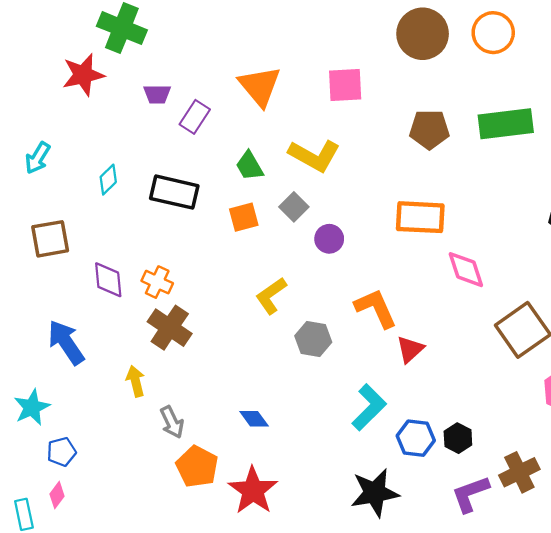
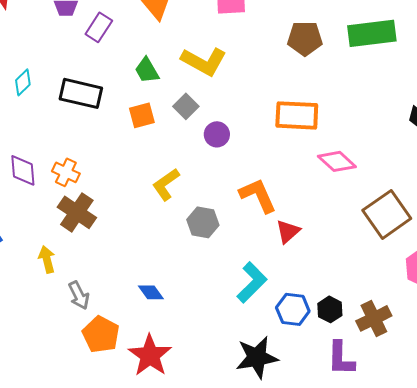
pink diamond: (466, 270) -> (337, 161), turned -30
brown cross: (519, 472) -> (374, 318), moved
purple L-shape: (470, 494) -> (341, 358), turned -69

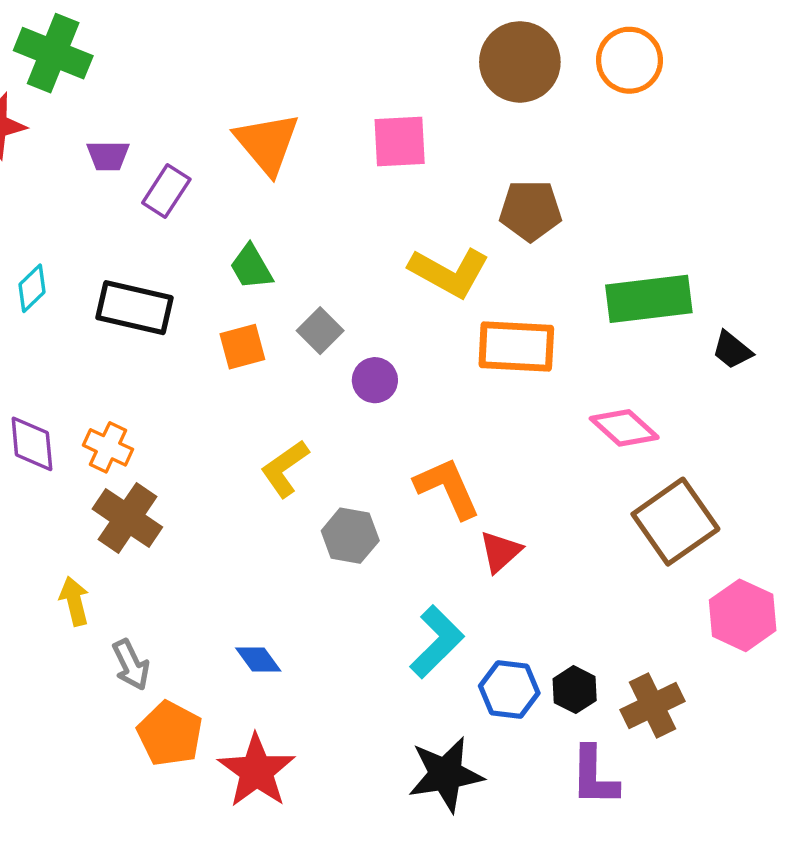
green rectangle: (372, 33) -> (649, 299), moved
yellow L-shape: (204, 61) -> (449, 272), moved
pink diamond: (337, 161) -> (624, 428), moved

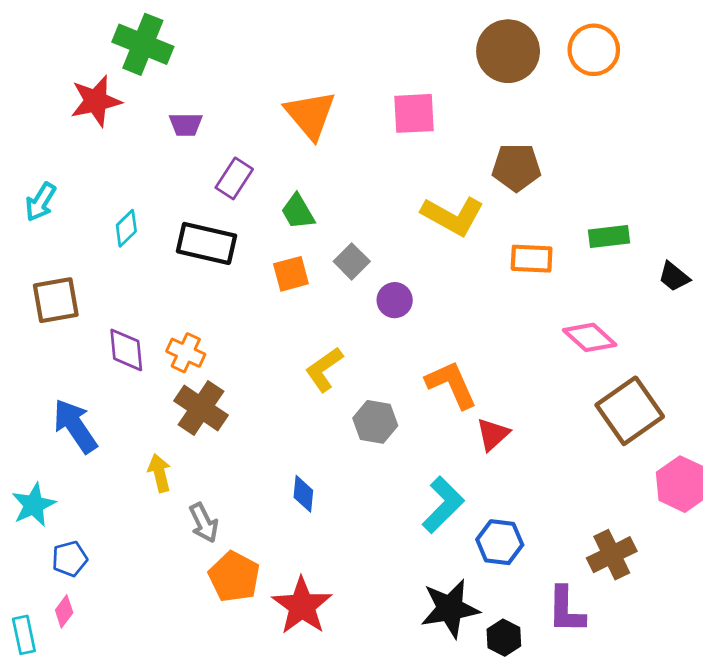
purple rectangle: (166, 191) -> (234, 178), moved
green rectangle: (649, 299) -> (609, 237), size x0.6
orange rectangle: (516, 347) -> (532, 259), moved, size x0.7
blue diamond: (258, 659) -> (303, 494), moved, turned 42
black hexagon: (575, 690) -> (504, 638), moved

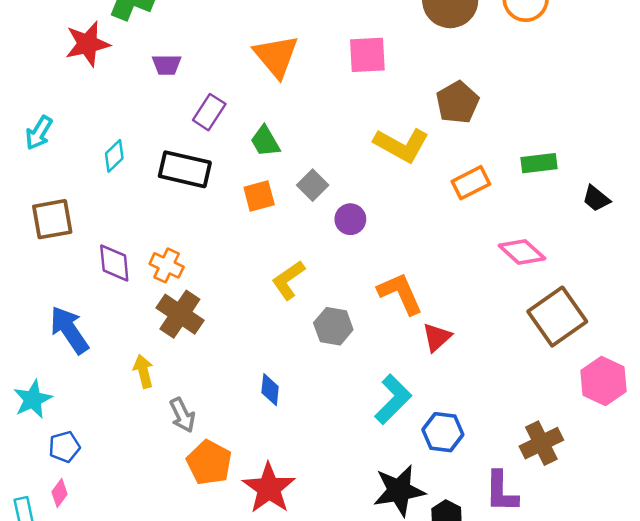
brown pentagon: (516, 167) -> (457, 102), turned -30
orange rectangle: (532, 259) -> (471, 183), turned -30

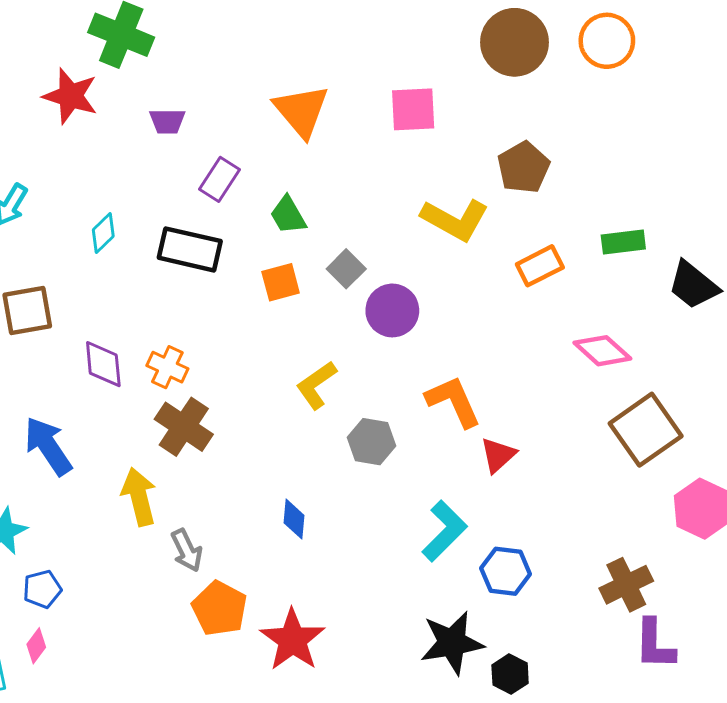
red star: (87, 44) -> (70, 96), turned 30
black trapezoid: (596, 198) -> (693, 285), size x1.5
purple circle: (350, 219) -> (392, 310), size x1.4
yellow arrow: (143, 371) -> (139, 497), size x1.4
purple L-shape: (501, 492) -> (655, 644), moved

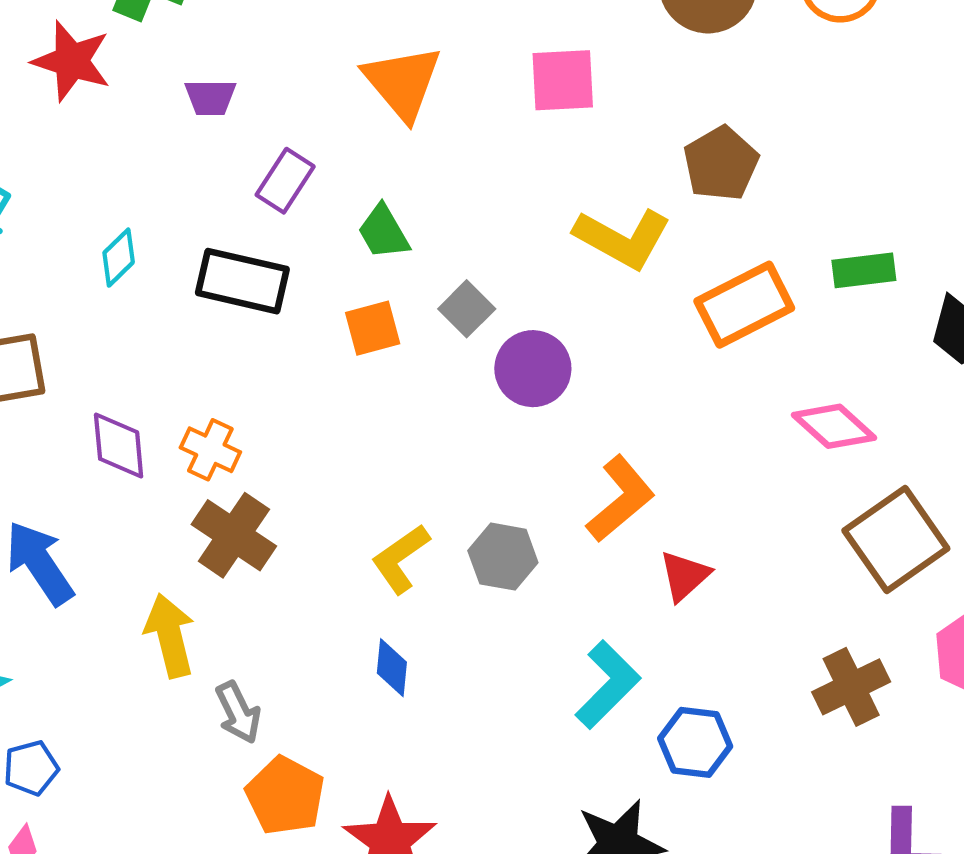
orange rectangle: (540, 266) -> (744, 305), size x1.4
yellow L-shape: (316, 385) -> (400, 559), moved
orange L-shape: (453, 401) -> (620, 499), turned 74
brown cross: (626, 585) -> (851, 687), moved

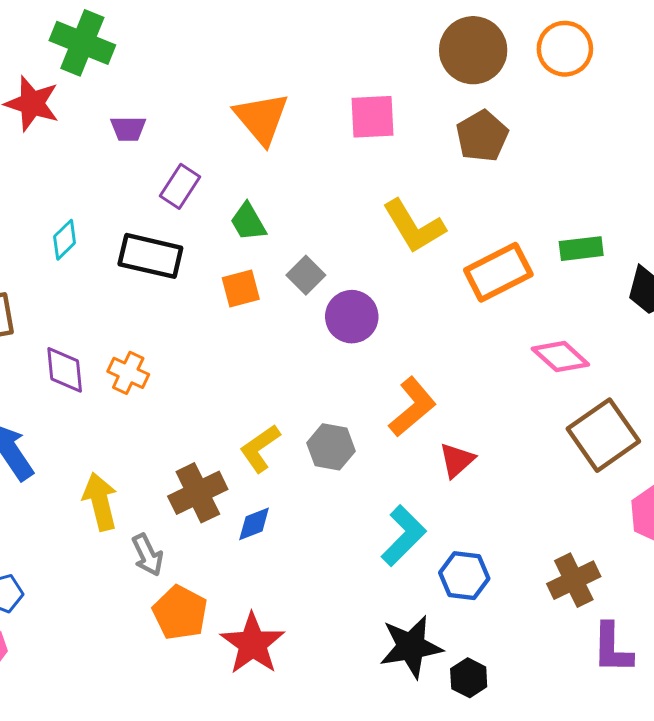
brown pentagon: (721, 164) -> (482, 136), moved
yellow L-shape: (623, 238) -> (414, 226), turned 30
brown cross: (234, 535) -> (198, 493), moved, turned 30
blue diamond: (392, 668) -> (254, 524), turned 63
brown cross: (851, 687) -> (574, 580), moved

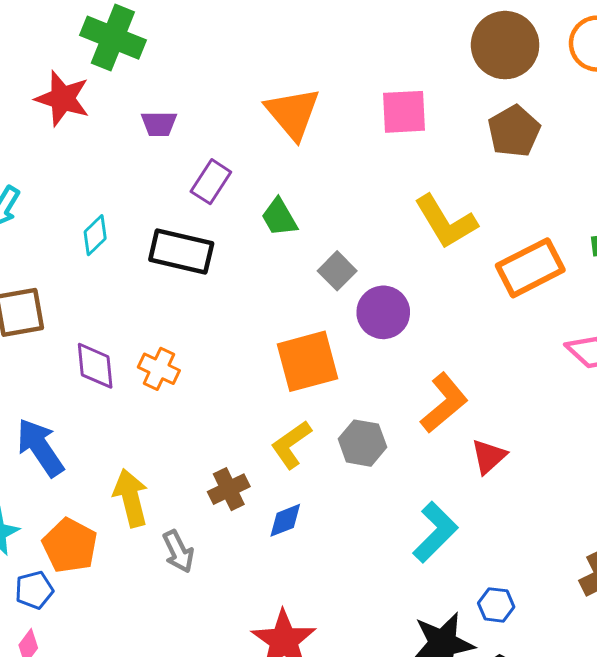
orange square: (241, 289) -> (307, 361), moved, size x1.6
brown cross: (198, 493) -> (229, 489), size x0.7
blue hexagon: (464, 576) -> (496, 605), moved, size x0.7
orange pentagon: (180, 613) -> (70, 546), moved

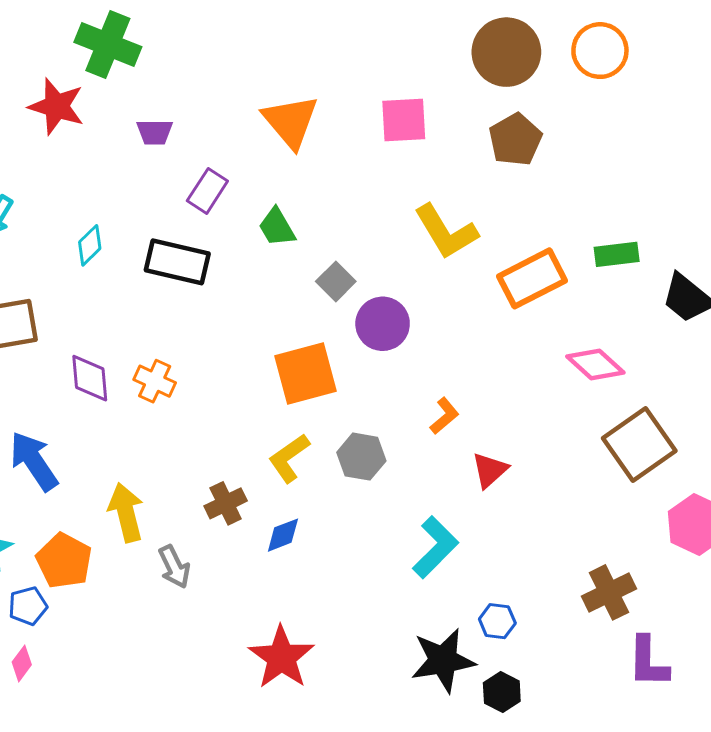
orange L-shape: (444, 403) -> (444, 416), size x0.6

